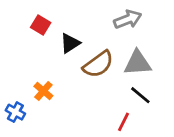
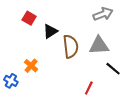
gray arrow: (128, 19) -> (103, 14), moved
brown semicircle: (98, 64) -> (71, 46), turned -60
black line: (140, 95) -> (113, 69), moved

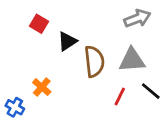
red line: (89, 88) -> (120, 96), moved

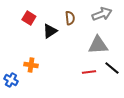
brown semicircle: (94, 61) -> (70, 18), moved, size x0.6
orange cross: (42, 87) -> (31, 65), turned -32
red line: (120, 96) -> (89, 72), turned 56

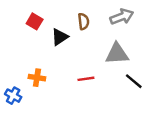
red line: (89, 72) -> (86, 79), moved

